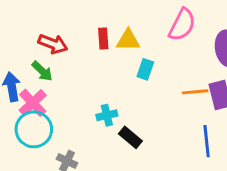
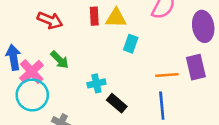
green arrow: (42, 71) -> (60, 60), moved
orange line: (195, 92) -> (167, 75), moved
blue line: (207, 141) -> (162, 106), moved

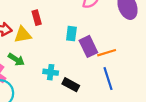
yellow triangle: (116, 18) -> (23, 35), moved
purple rectangle: (196, 67) -> (88, 46), moved
cyan cross: (96, 83) -> (51, 72), turned 32

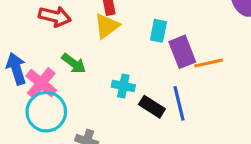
yellow triangle: (23, 35) -> (107, 26), moved, turned -30
blue line: (108, 79) -> (179, 103), moved

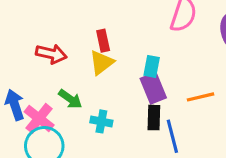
purple rectangle: (182, 52) -> (153, 88), moved
cyan cross: (123, 86) -> (101, 121), moved
black rectangle: (152, 107) -> (154, 118), moved, turned 60

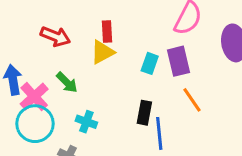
purple rectangle: (153, 88) -> (179, 61), moved
orange line: (200, 97) -> (192, 100), turned 60
cyan cross: (101, 121) -> (86, 122), moved

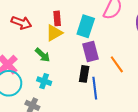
purple rectangle: (179, 61) -> (91, 51), moved
cyan rectangle: (150, 63) -> (86, 26), moved, size x1.5
green arrow: (67, 82) -> (43, 55), moved

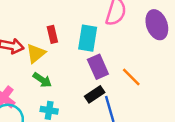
yellow triangle: (54, 33) -> (36, 53), moved
black rectangle: (84, 74) -> (95, 94), turned 56

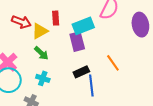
cyan rectangle: (88, 38) -> (83, 26), turned 50
purple rectangle: (98, 67) -> (77, 42), moved

